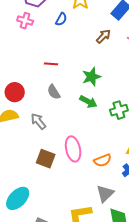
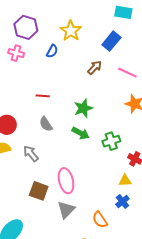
orange semicircle: (103, 160) -> (100, 220), moved, turned 78
gray triangle: (105, 194) -> (66, 210), moved

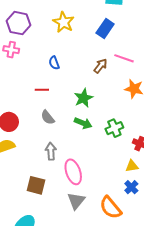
blue semicircle: (52, 51) -> (54, 63), moved, turned 136
brown arrow: (95, 68) -> (100, 66), moved
gray arrow: (31, 154) -> (51, 151), moved, turned 42
brown square: (39, 191) -> (36, 185), moved
orange semicircle: (100, 220) -> (111, 208), size x1.4

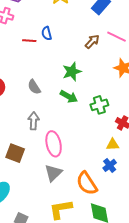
red line: (42, 90) -> (29, 41), moved

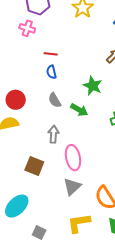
blue semicircle: (47, 33) -> (51, 72), moved
green star: (72, 72) -> (93, 86), turned -30
green arrow: (69, 96) -> (79, 110), moved

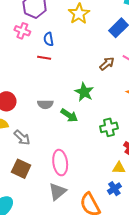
blue semicircle: (51, 72) -> (49, 39), moved
gray semicircle: (55, 100) -> (45, 104), turned -63
gray arrow: (53, 134) -> (22, 138), moved, turned 126

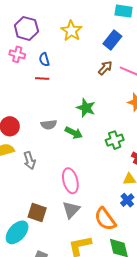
brown arrow: (107, 64) -> (105, 68), moved
gray arrow: (22, 138) -> (30, 160), turned 36
brown square: (21, 169) -> (37, 213), moved

